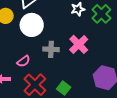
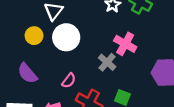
gray cross: (51, 49) -> (107, 62), moved, turned -35

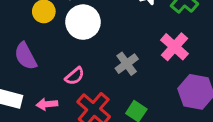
pink cross: (125, 44) -> (175, 47), moved

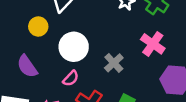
white circle: (83, 22) -> (74, 47), moved

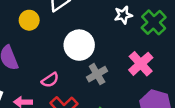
white circle: (74, 47) -> (79, 45), moved

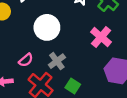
gray cross: (97, 74) -> (57, 61), moved

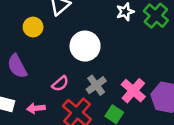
pink cross: (101, 37) -> (133, 91), moved

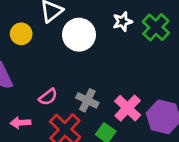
white circle: (85, 46) -> (79, 35), moved
gray cross: (96, 85) -> (87, 100), turned -30

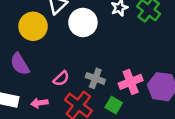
yellow circle: (21, 34) -> (33, 26), size x1.5
pink cross: (128, 108) -> (131, 82), turned 30

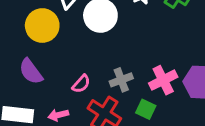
gray cross: (95, 78) -> (121, 80), turned -36

